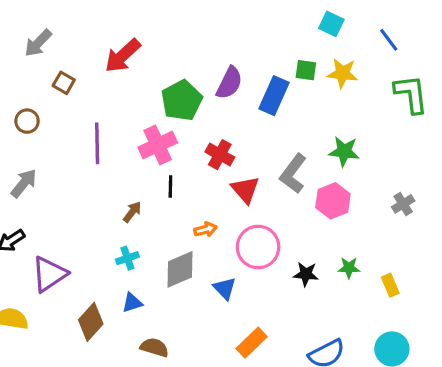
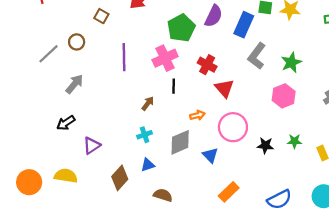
green star: (344, 151) -> (291, 62), turned -30
gray L-shape: (293, 174) -> (257, 56), moved
purple triangle: (49, 274) -> (92, 146), size x0.7

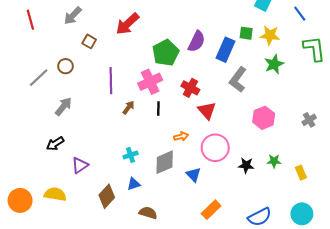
green star: (291, 62) -> (274, 64), moved
brown arrow: (148, 103) -> (128, 107), moved

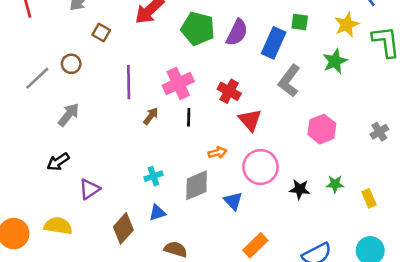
yellow star: (270, 35) -> (347, 25), moved, turned -30
green pentagon: (166, 53) -> (198, 29), moved, turned -30

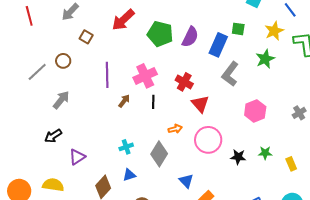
gray diamond: (197, 185) -> (159, 154), turned -35
blue triangle: (233, 201) -> (186, 181), moved

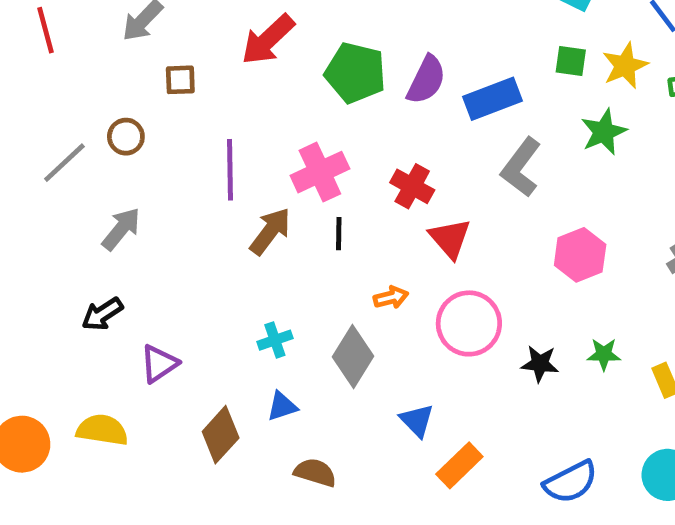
green square: (238, 29) -> (571, 61), moved
brown square: (86, 37) -> (180, 80), turned -32
blue rectangle: (218, 45) -> (493, 99), turned 45
brown arrow: (124, 101) -> (270, 231), size x1.5

